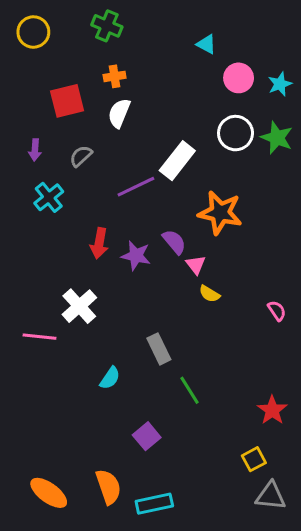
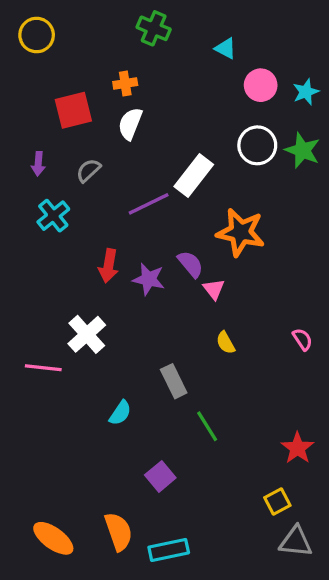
green cross: (107, 26) -> (154, 28), moved
yellow semicircle: (209, 294) -> (226, 343), moved, turned 30

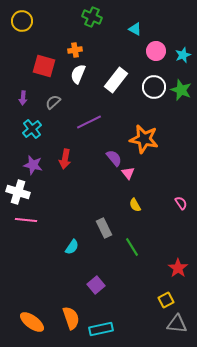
red square: (73, 110) -> (44, 66), turned 30
white rectangle: (194, 175) -> (116, 80), moved
purple star: (149, 279) -> (33, 165), moved
white cross: (87, 334) -> (18, 192), moved, turned -30
green line: (207, 426) -> (132, 247), moved

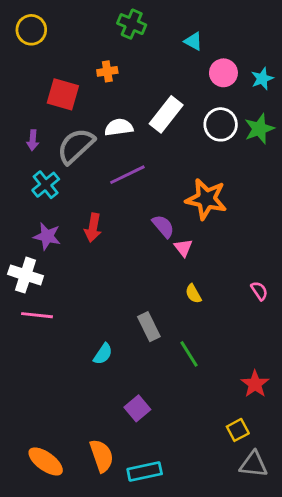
white semicircle: (78, 74) -> (119, 127), moved, turned 60
green star: (181, 90) -> (259, 129), turned 30
gray semicircle: (53, 102) -> (76, 146), size x1.8

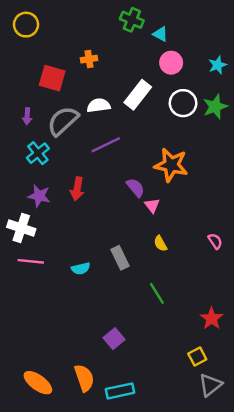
green cross: (132, 24) -> (132, 20), moved
pink circle: (223, 73) -> (171, 63), moved
gray rectangle: (149, 327) -> (120, 258), moved
cyan semicircle: (103, 354) -> (81, 268), moved, turned 42
gray triangle: (254, 464) -> (210, 385), turned -45

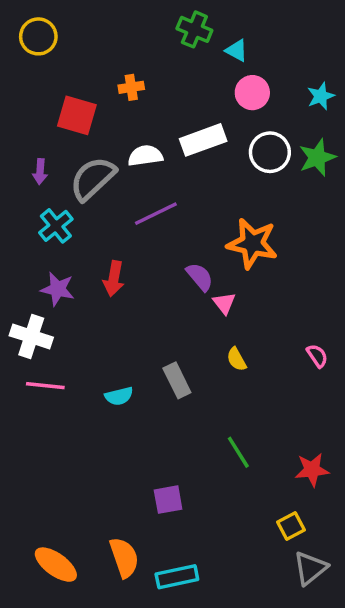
white rectangle: (138, 95) -> (203, 140), turned 32
green line: (157, 293) -> (238, 452), moved
red star: (212, 318) -> (312, 470), turned 30
purple square: (114, 339) -> (168, 500), turned 30

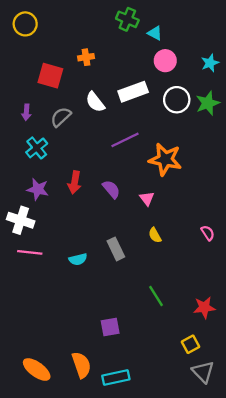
white semicircle: (145, 156) -> (95, 102), turned -120
gray semicircle: (93, 179) -> (61, 117), size x0.7
purple line: (156, 214) -> (125, 140), moved
purple semicircle: (200, 277) -> (111, 189), moved
gray triangle: (310, 568) -> (203, 372), turned -35

